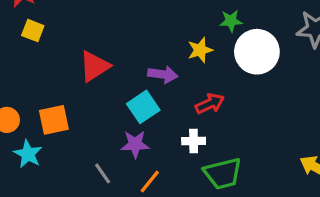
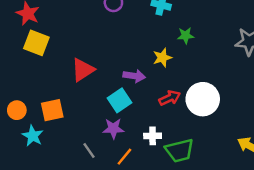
yellow square: (33, 31) -> (36, 43), size x1.5
white circle: (257, 52) -> (203, 99), moved
white cross: (194, 141) -> (153, 136), moved

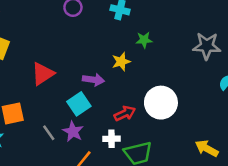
red arrow: (170, 98) -> (125, 113), moved
purple star: (113, 128) -> (73, 132), turned 30
gray line: (89, 151) -> (49, 133), moved

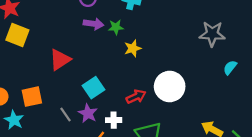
green star: (144, 40) -> (116, 27), moved
purple arrow: (93, 80) -> (93, 24), moved
white cross: (112, 139) -> (114, 120), moved

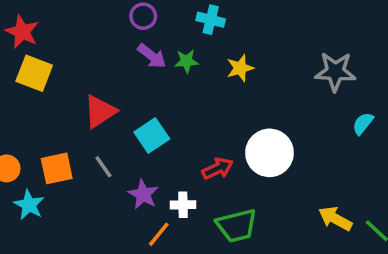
purple arrow: (93, 24) -> (152, 56), turned 30
yellow star: (133, 48) -> (240, 68), moved
cyan square: (93, 88) -> (152, 136), moved
gray line: (65, 114) -> (103, 167), moved

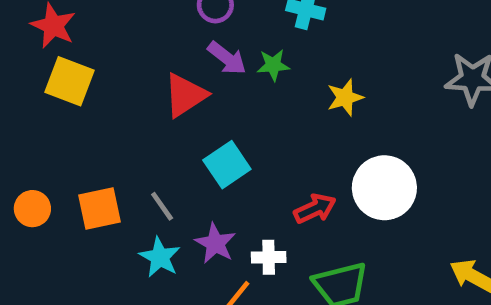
yellow star: (240, 68) -> (345, 97), moved
red triangle: (100, 111) -> (185, 95), moved
cyan star: (29, 205) -> (160, 257), moved

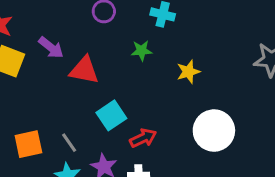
purple arrow: (227, 58) -> (51, 48), moved
red triangle: (185, 95) -> (84, 70), turned 44
red arrow: (315, 209) -> (143, 138), moved

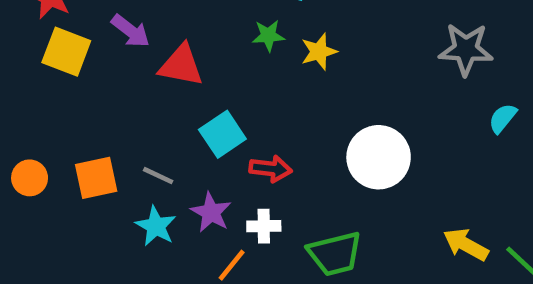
yellow star: (188, 72) -> (319, 52), moved
red arrow: (143, 138) -> (271, 169), turned 32
gray line: (69, 143) -> (158, 176), turned -30

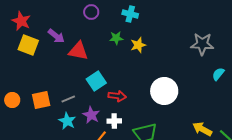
gray line: (158, 176) -> (68, 99), turned -48

